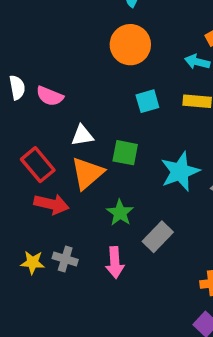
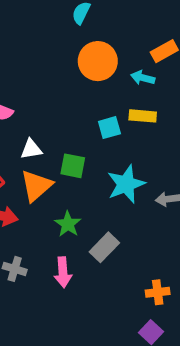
orange circle: (130, 45) -> (98, 61), moved
cyan square: (147, 101) -> (109, 128), moved

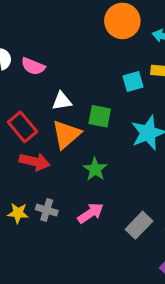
gray rectangle: (104, 247) -> (139, 225), moved
pink arrow: (63, 272) -> (91, 213), turned -120

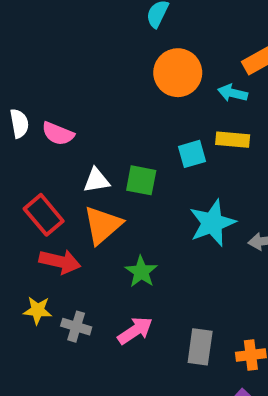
green square: (100, 116) -> (141, 180), moved
yellow star: (18, 213) -> (38, 310), moved
gray rectangle: (139, 225) -> (200, 347), turned -36

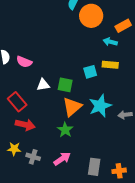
orange circle: (178, 73) -> (91, 16), moved
orange triangle: (103, 225) -> (72, 107), moved

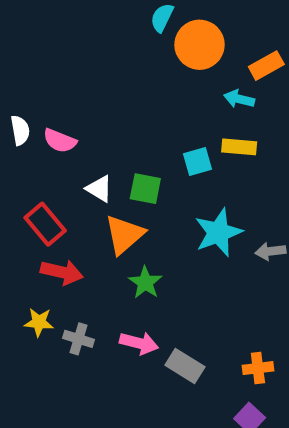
white triangle: (43, 85) -> (99, 189), turned 40
orange triangle: (72, 107) -> (124, 235), moved
pink arrow: (62, 159) -> (139, 343), turned 48
gray rectangle: (94, 167) -> (185, 366), moved, turned -66

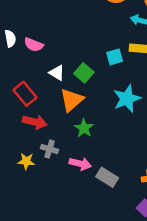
green square: (145, 189) -> (84, 73), turned 30
yellow star: (39, 322) -> (26, 161), moved
gray cross: (79, 339) -> (50, 149), moved

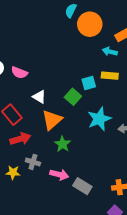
green square: (84, 73) -> (73, 97), moved
red arrow: (35, 122) -> (20, 139), turned -30

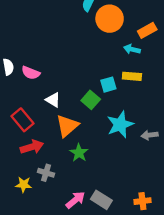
pink arrow: (59, 175) -> (75, 200), moved, turned -54

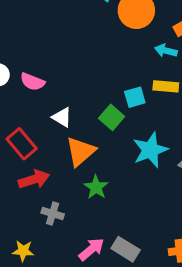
yellow star: (24, 185) -> (23, 251), moved

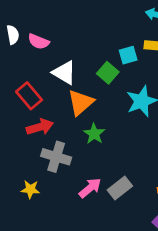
white triangle: (62, 117) -> (64, 73), size x1.4
gray cross: (53, 214) -> (56, 157), size x1.5
gray rectangle: (126, 249) -> (120, 188), turned -70

